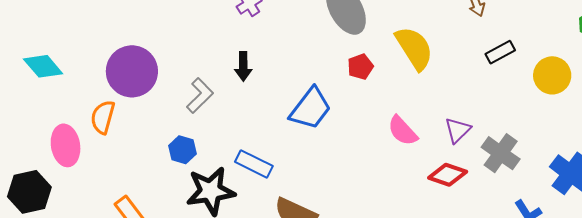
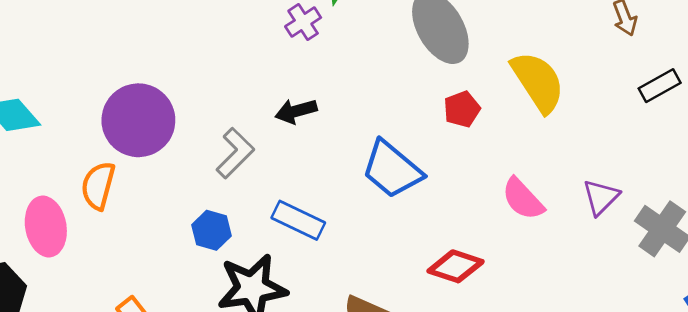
black arrow: (243, 66) -> (296, 111), turned 76
blue trapezoid: (310, 108) -> (392, 169), turned 93
blue rectangle: (254, 164) -> (298, 220), moved
red diamond: (448, 175) -> (456, 266), moved

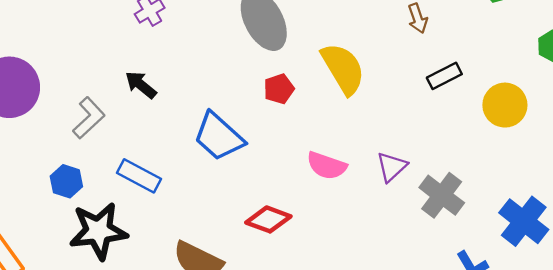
black arrow: (296, 111) -> (141, 85), turned 52
pink semicircle: (523, 199) -> (327, 166), turned -30

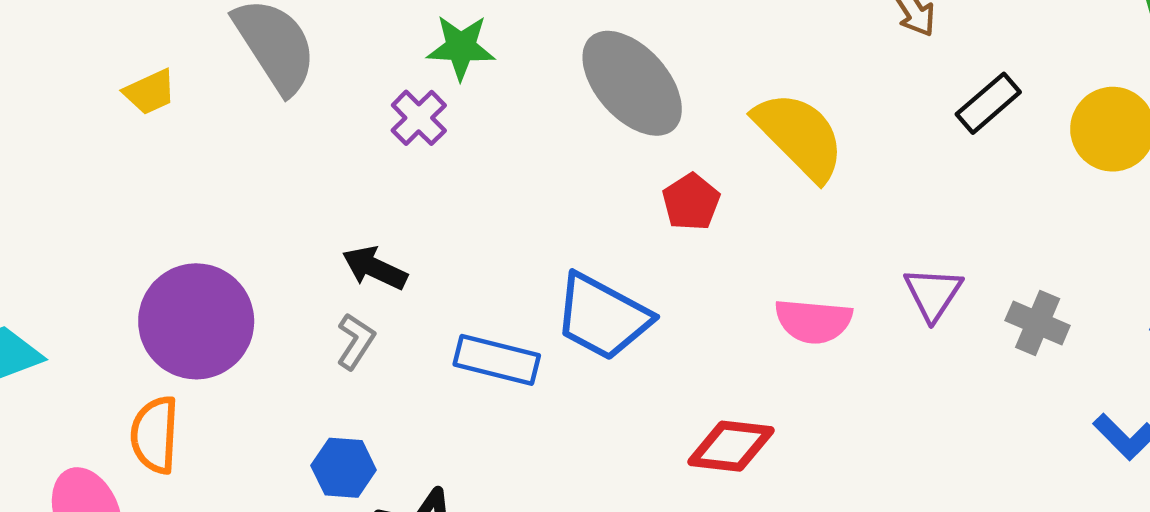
black arrow: (141, 85) -> (375, 268), moved
gray L-shape: (89, 118) -> (356, 341), size x0.7
blue rectangle: (139, 176) -> (497, 360), moved
gray cross: (442, 195) -> (1038, 323), size x0.7

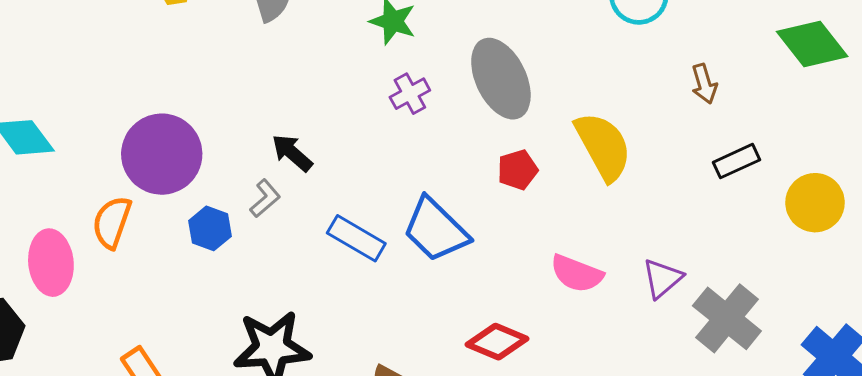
purple cross: (419, 118) -> (410, 94), moved
gray cross: (1038, 323) -> (727, 318), size x1.6
blue hexagon: (344, 468) -> (210, 228), moved

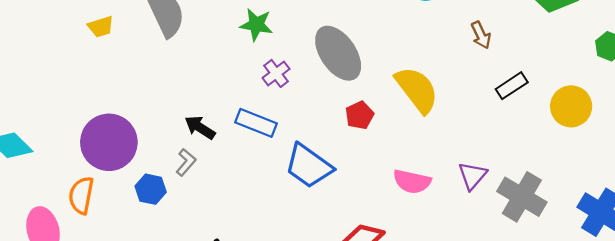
blue rectangle: (356, 238) -> (256, 123), moved

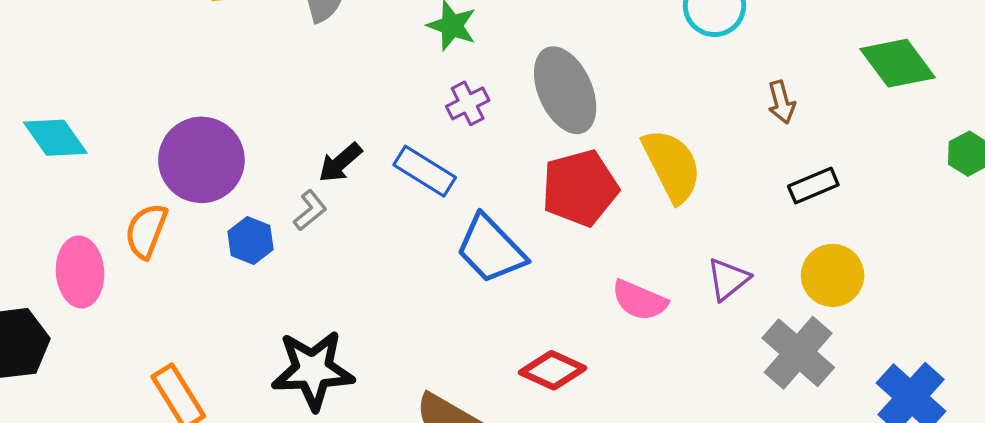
yellow circle: (571, 106) -> (833, 275), moved
red pentagon: (359, 115) -> (580, 188), size x1.8
black arrow: (200, 127) -> (340, 163), turned -84
purple triangle: (472, 176) -> (728, 279), moved

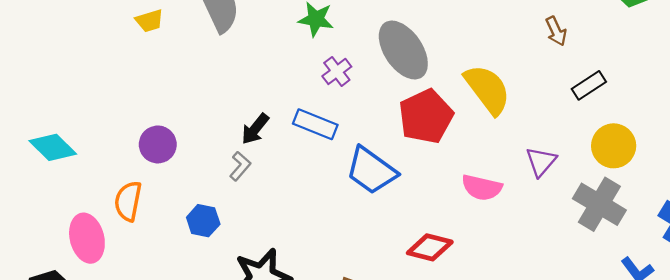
purple circle: (201, 160) -> (158, 144), size x0.6
blue hexagon: (250, 241) -> (203, 221), moved

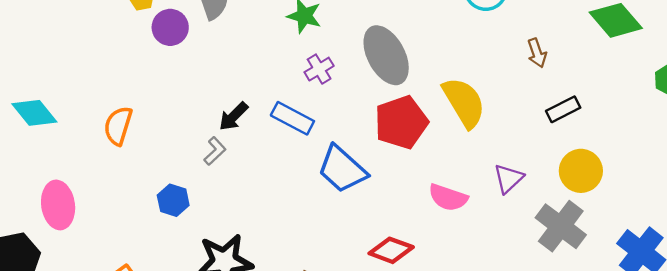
purple circle: (158, 144) -> (170, 27), moved
orange semicircle: (128, 201) -> (118, 126), moved

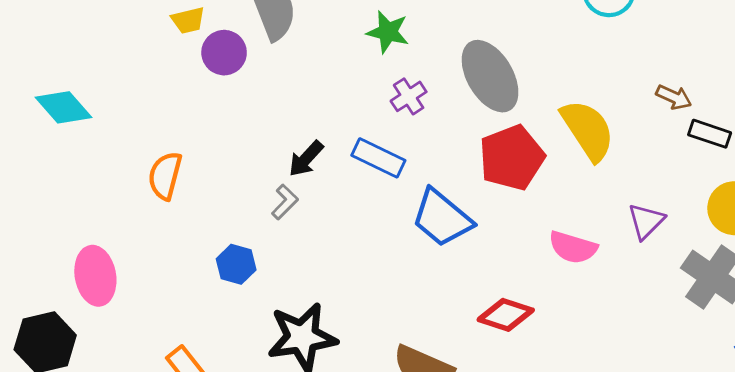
brown arrow: (537, 53) -> (674, 97), moved, turned -44
black rectangle: (563, 109) -> (710, 134), turned 48
cyan diamond: (34, 113) -> (64, 107), moved

